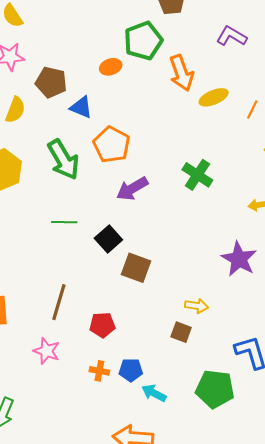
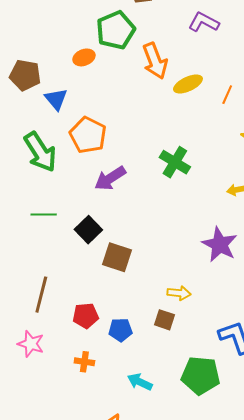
blue triangle: (81, 107) -> (56, 99), turned 30
blue pentagon: (131, 370) -> (120, 330), moved

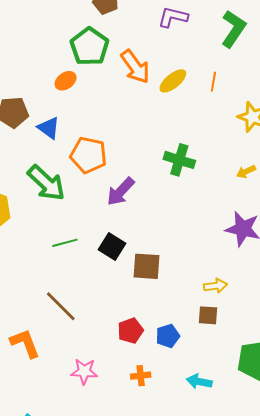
brown line: (41, 295) -> (61, 306), moved, turned -45

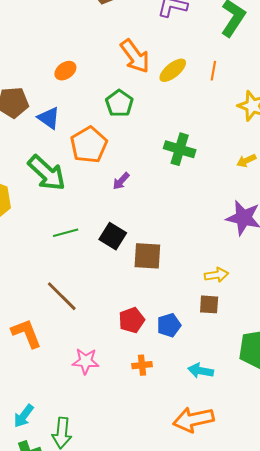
green pentagon: (89, 47) -> (119, 103), moved, size x0.7
orange pentagon: (88, 155) -> (89, 145), turned 30
purple arrow: (121, 191) -> (121, 181), size x0.6

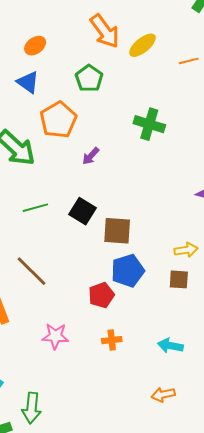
orange line: (213, 71) -> (189, 61), moved, turned 66
blue triangle: (49, 118) -> (28, 82), moved
blue pentagon: (169, 325) -> (128, 271), moved, size x1.4
orange arrow: (193, 420) -> (163, 394), size x0.6

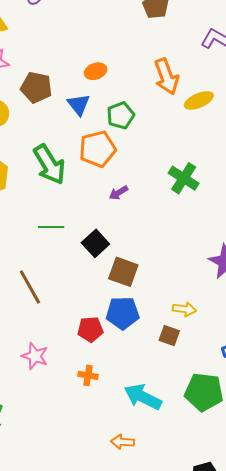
green pentagon: (89, 78) -> (121, 115), moved
cyan arrow: (170, 346) -> (143, 397), size x1.5

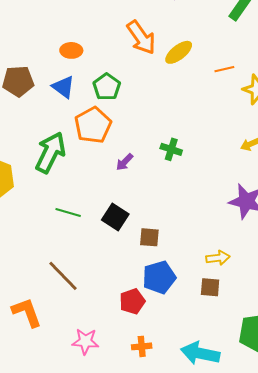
orange ellipse: (96, 71) -> (71, 50), turned 35
green arrow: (49, 164) -> (50, 152), turned -108
green cross: (184, 178) -> (171, 149), moved, size x0.7
green line: (51, 227) -> (68, 213), turned 30
brown square: (123, 272) -> (149, 237), size x0.7

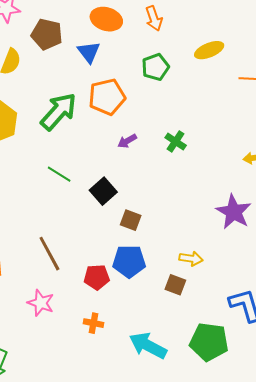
orange arrow: (141, 37) -> (154, 18), moved, size x0.7
orange ellipse: (71, 50) -> (106, 19), size x1.4
green pentagon: (107, 87) -> (155, 67), moved
brown line: (63, 276) -> (49, 254), moved

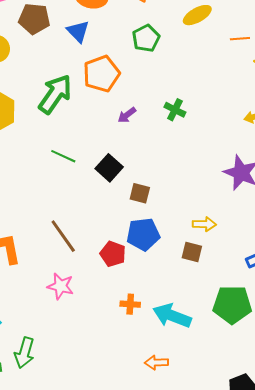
red pentagon: (97, 277) -> (113, 254), turned 30
orange cross: (93, 323) -> (130, 304), moved

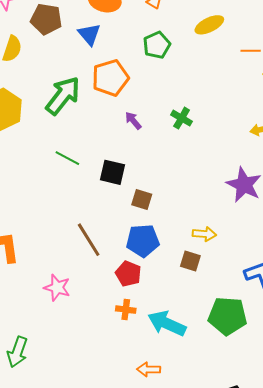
purple arrow: (127, 115) -> (133, 121), turned 84
black square: (109, 168) -> (113, 172), turned -32
brown line: (63, 236) -> (89, 240), moved
red pentagon: (113, 254) -> (128, 274), moved

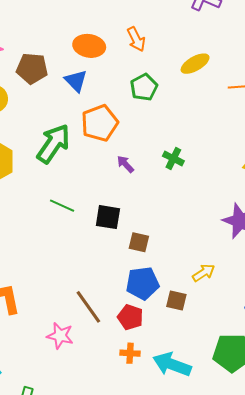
yellow arrow: (204, 234) -> (204, 273), turned -35
brown line: (89, 240) -> (88, 307), moved
brown square: (190, 261) -> (176, 300), moved

